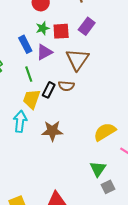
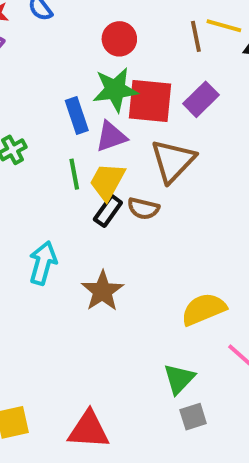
green star: (43, 28) -> (115, 90), size x1.6
red square: (61, 31) -> (150, 101), size x1.4
yellow trapezoid: (32, 99) -> (107, 181), moved
brown star: (52, 131) -> (102, 291), turned 30

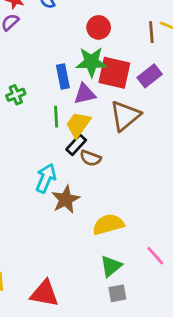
brown semicircle: (143, 209) -> (90, 158), moved
cyan arrow: (43, 263) -> (46, 178), moved
yellow semicircle: (204, 309) -> (108, 224), moved

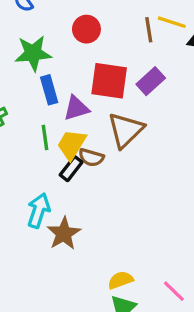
green star: (91, 62) -> (33, 53), moved
brown semicircle: (90, 158) -> (91, 158), moved
yellow semicircle: (108, 224) -> (120, 280), moved, size x0.7

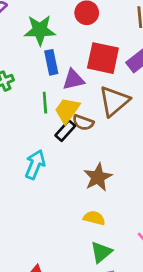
brown star: (64, 233) -> (98, 177), moved
yellow semicircle: (120, 280) -> (94, 218), moved, turned 30

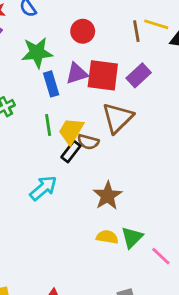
purple triangle: (73, 80) -> (77, 73), moved
cyan arrow: (35, 164) -> (43, 188), turned 32
green triangle: (101, 252) -> (132, 237), moved

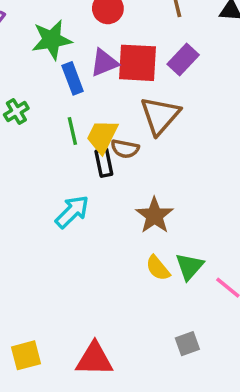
black rectangle: (71, 152) -> (104, 163), turned -45
yellow semicircle: (107, 237) -> (158, 268), turned -135

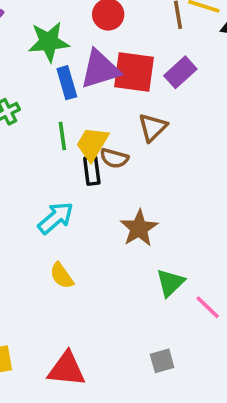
purple triangle: (104, 63) -> (100, 69), size x1.4
brown triangle: (160, 116) -> (153, 127), size x0.7
yellow semicircle: (158, 268) -> (62, 276), moved

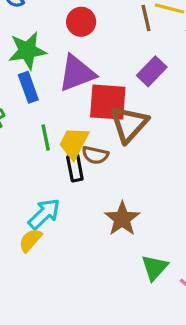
red square: (134, 72) -> (108, 102), moved
blue rectangle: (67, 83) -> (28, 87), moved
brown triangle: (153, 127) -> (129, 124), size x1.4
yellow semicircle: (62, 276) -> (30, 240), moved, turned 80

